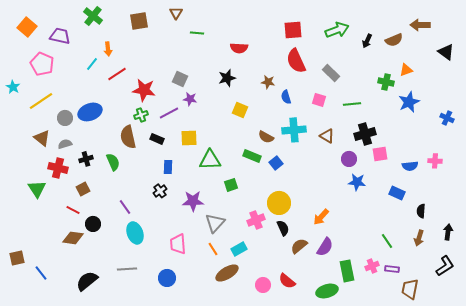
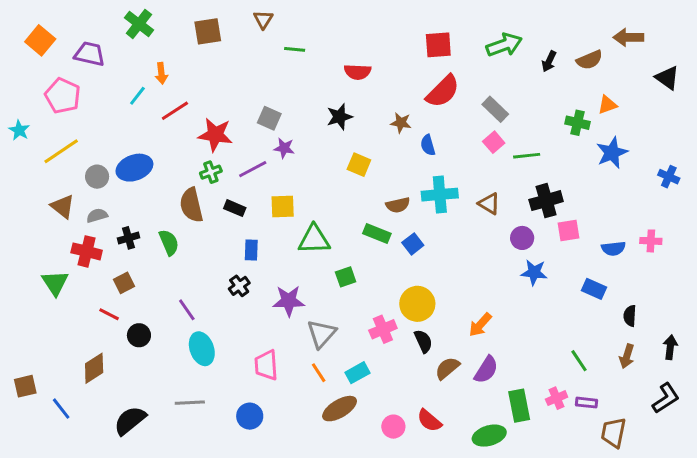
red semicircle: (296, 61) -> (443, 91), turned -110
pink square: (319, 100) -> (494, 142), moved, turned 32
brown semicircle: (266, 137) -> (398, 205), turned -42
brown diamond: (73, 238) -> (94, 368), moved, turned -40

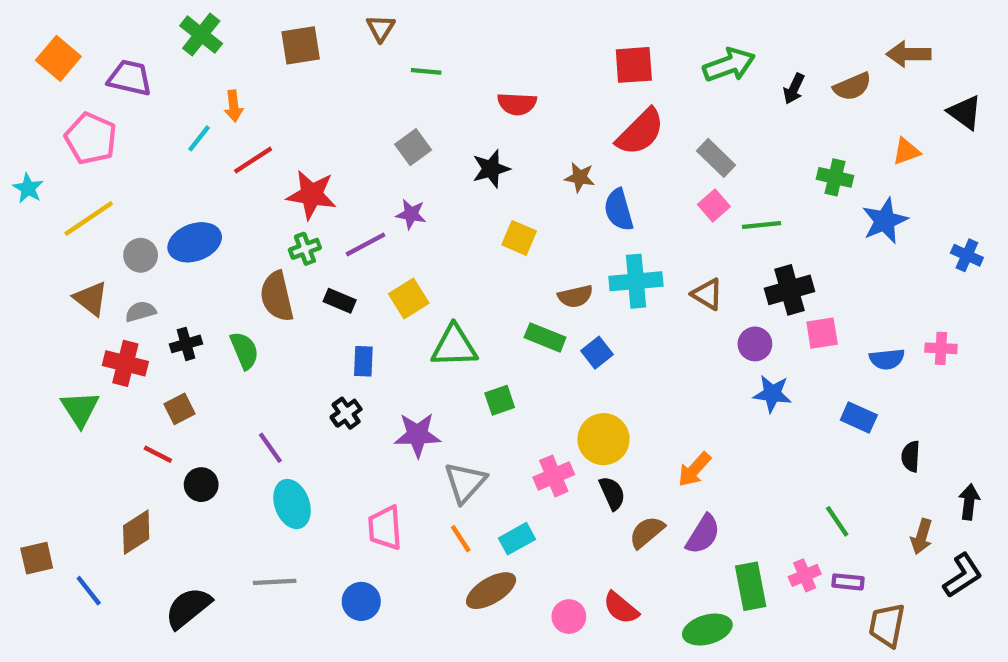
orange triangle: (607, 105) -> (906, 151), moved
gray square: (269, 118) -> (413, 147), moved, turned 30
blue semicircle: (428, 145) -> (619, 210), size x1.4
yellow square: (283, 207) -> (409, 299), turned -30
brown arrow: (627, 356) -> (922, 536), moved

